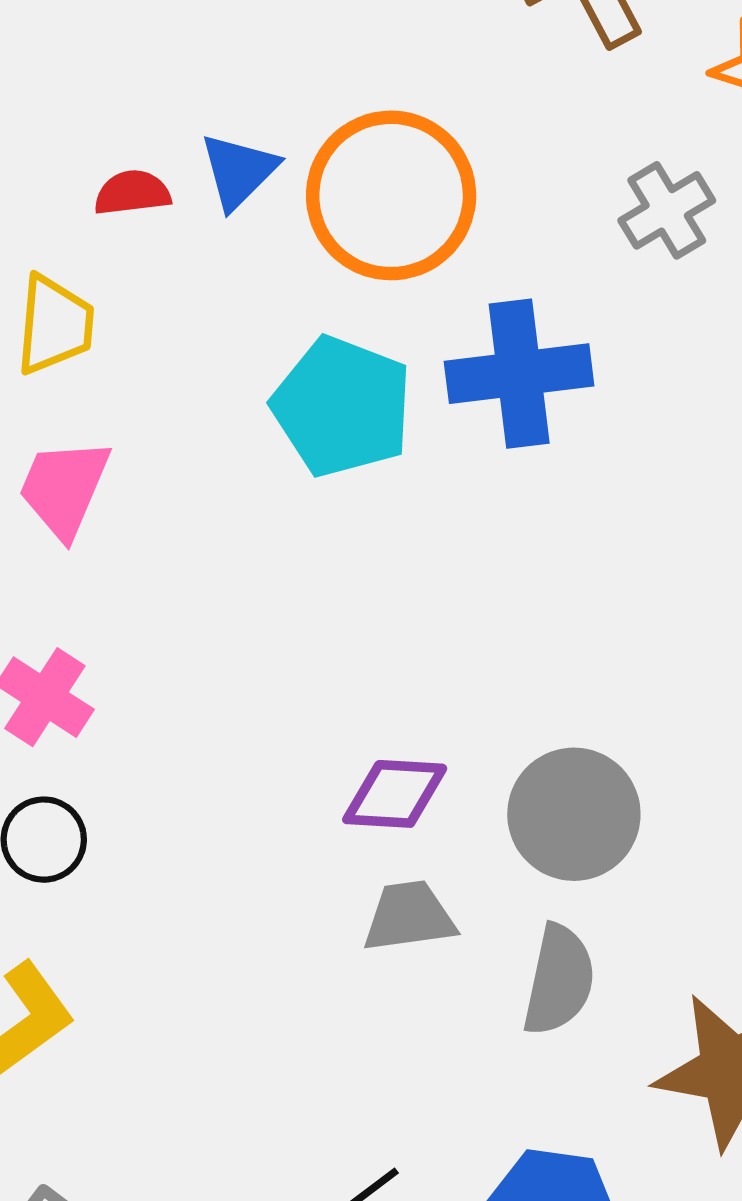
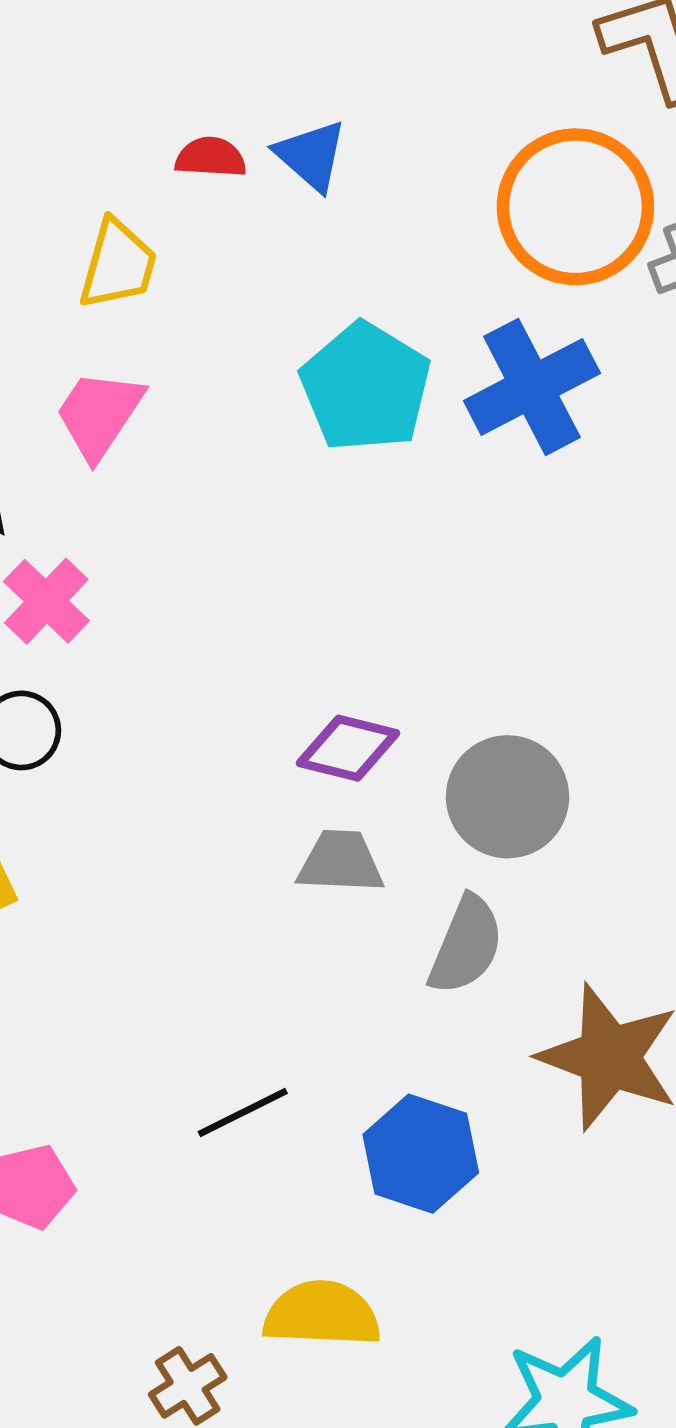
blue triangle: (239, 171) -> (311, 155), turned -44
orange circle: (391, 195) -> (575, 207), moved
blue cross: (519, 374) -> (532, 387), turned -31

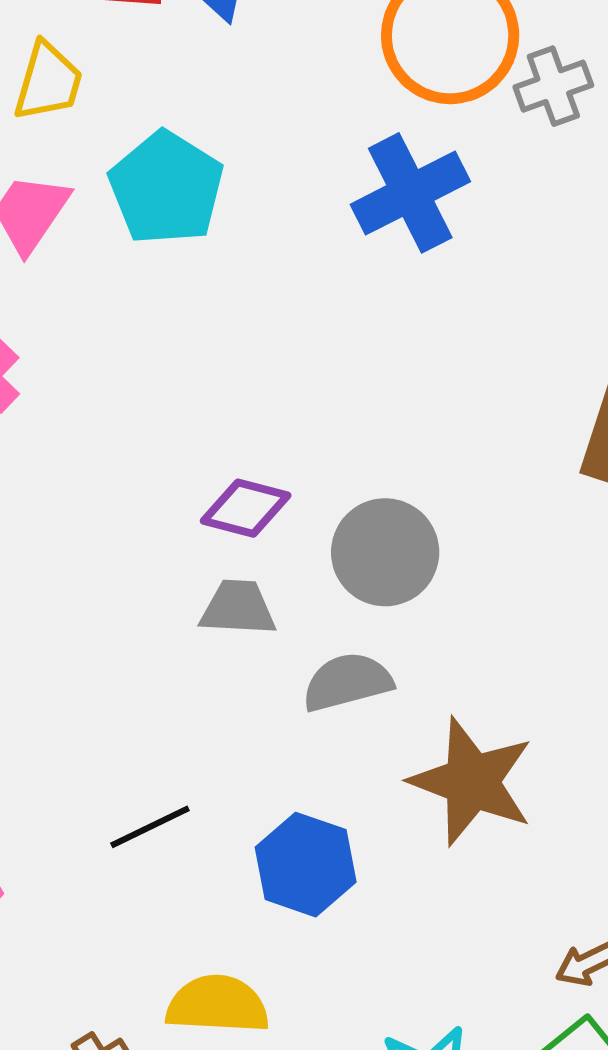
cyan pentagon: (365, 387) -> (166, 188), moved
gray semicircle: (466, 945) -> (347, 682), turned -128

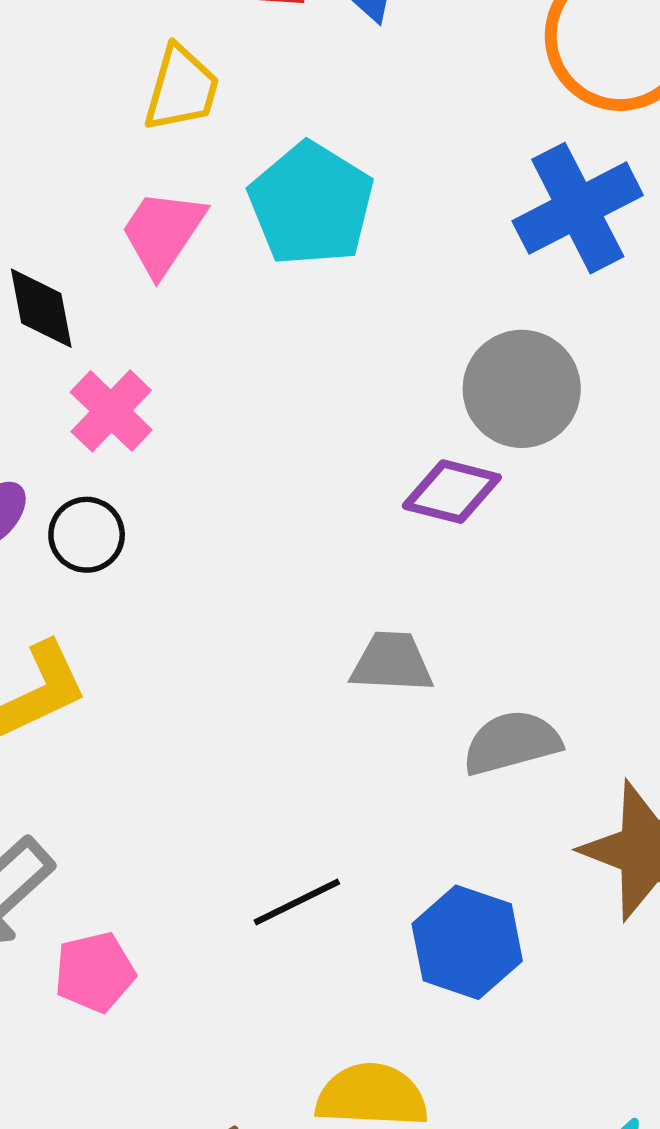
purple diamond: (246, 508) -> (452, 492), moved
gray circle: (385, 552) -> (522, 389), moved

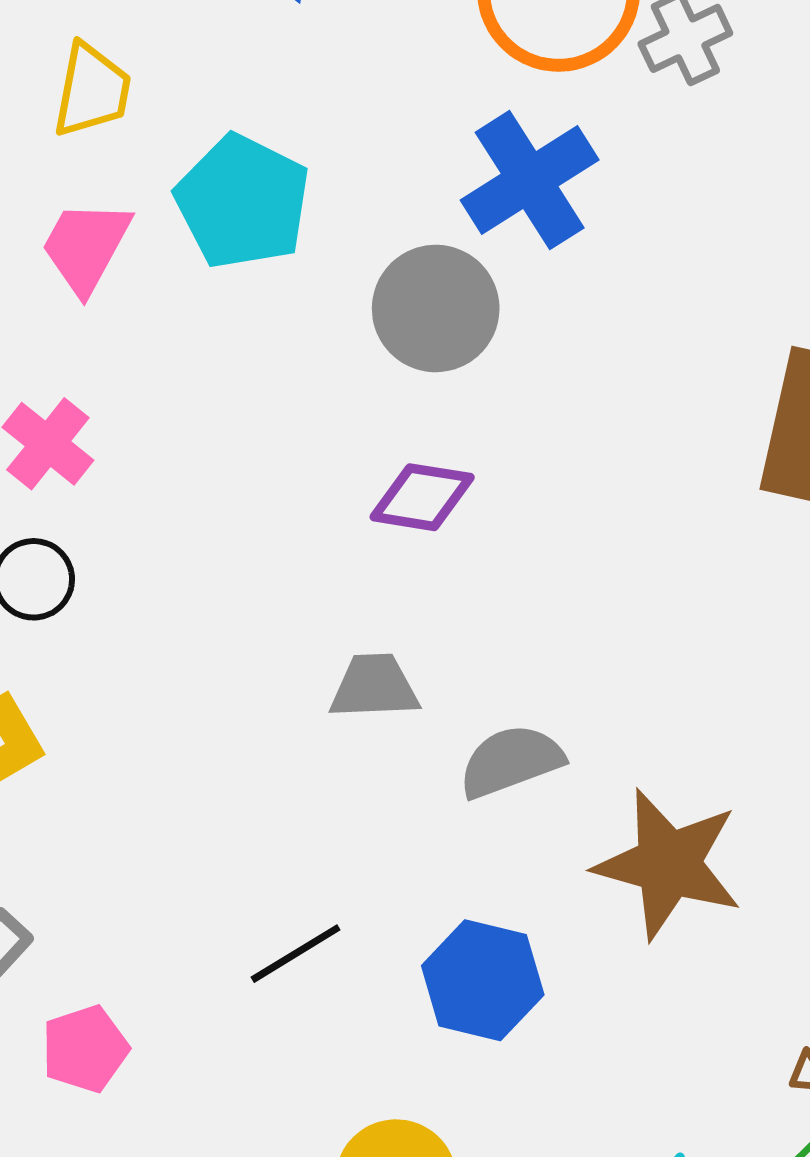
gray circle: (522, 389) -> (436, 308), moved

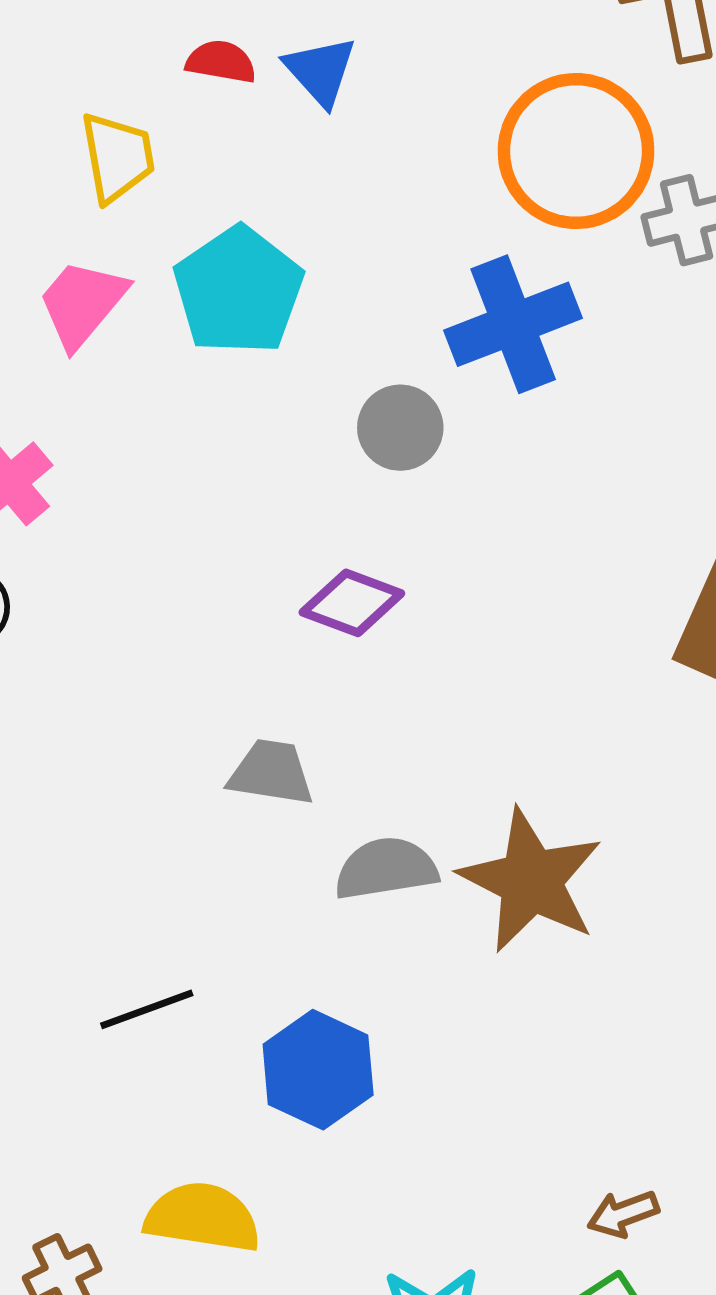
yellow trapezoid: (92, 90) -> (117, 157), turned -32
gray circle: (436, 308) -> (400, 428), size x0.7
brown star: (668, 864) -> (531, 881), moved

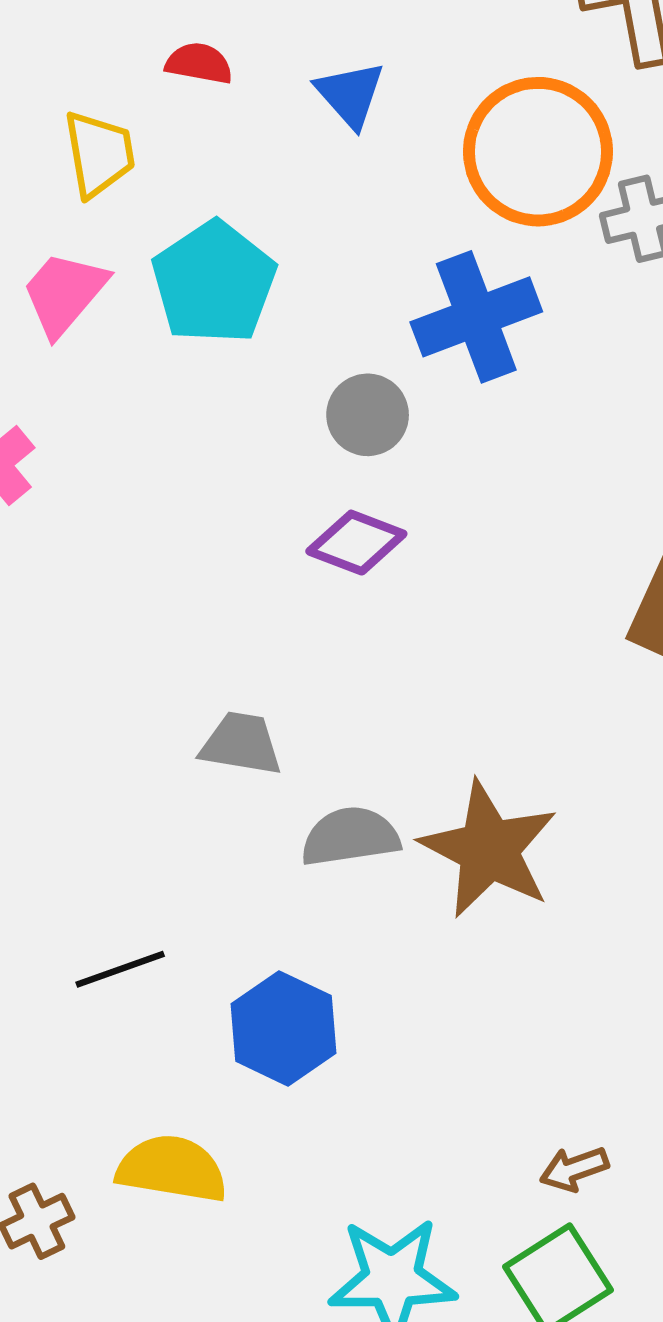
blue triangle: (320, 71) -> (350, 94), moved
purple diamond: (352, 603) -> (356, 543), moved

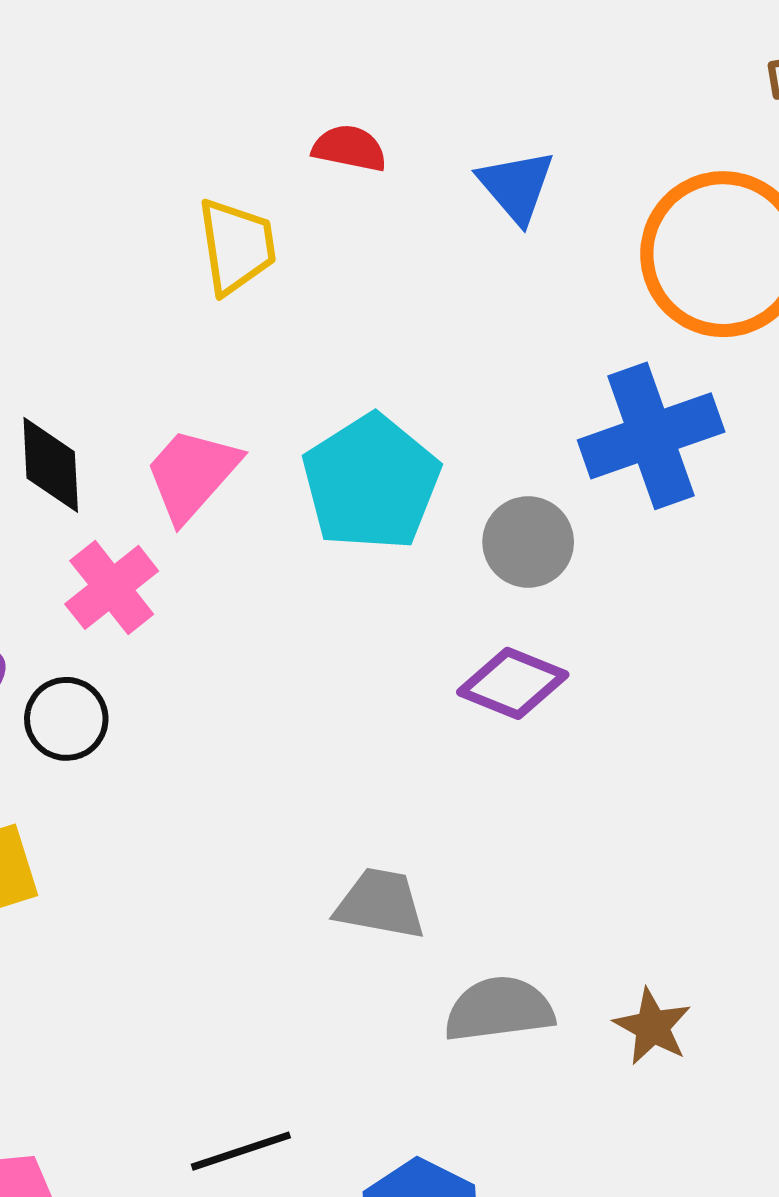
cyan pentagon: (214, 283) -> (371, 482), moved
pink trapezoid: (64, 293) -> (192, 474), moved
brown star: (489, 849) -> (652, 1027), size x0.5

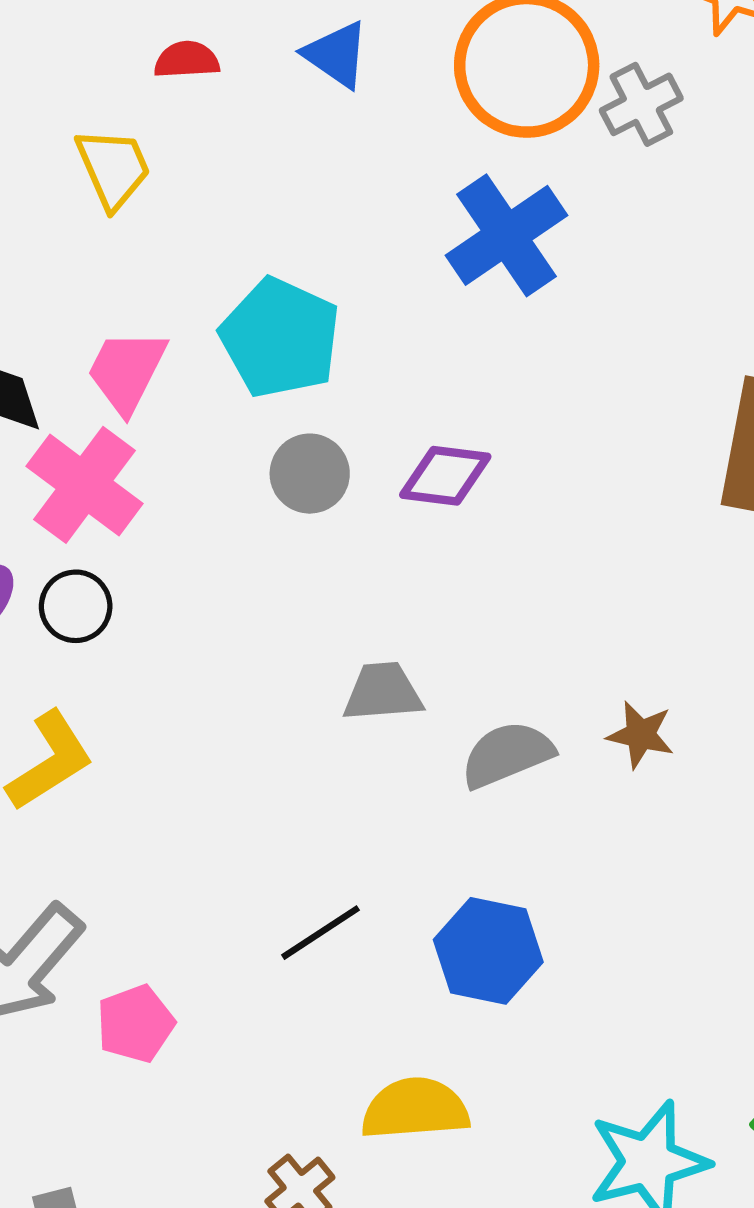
gray circle: (528, 542) -> (310, 474), moved
pink cross: (112, 587) -> (84, 485), size x1.4

